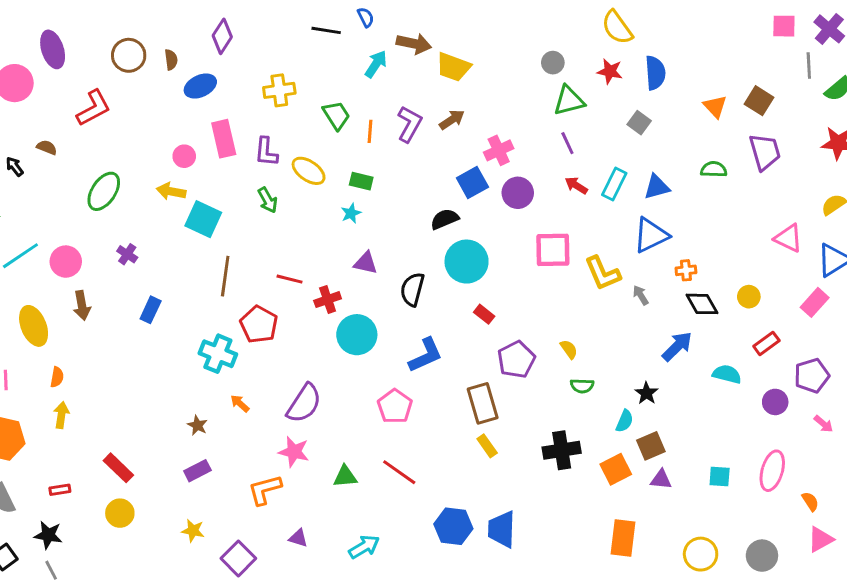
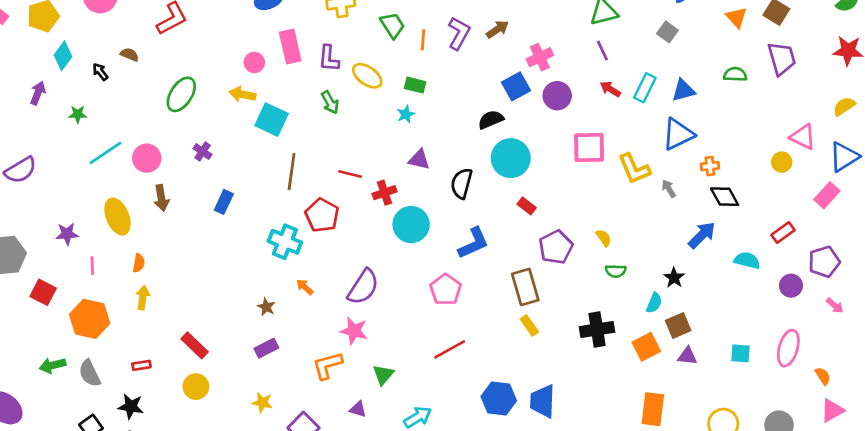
yellow circle: (749, 297) -> (782, 162), moved
red line: (399, 472) -> (450, 349), turned -64
green triangle: (345, 477) -> (383, 375), moved, turned -45

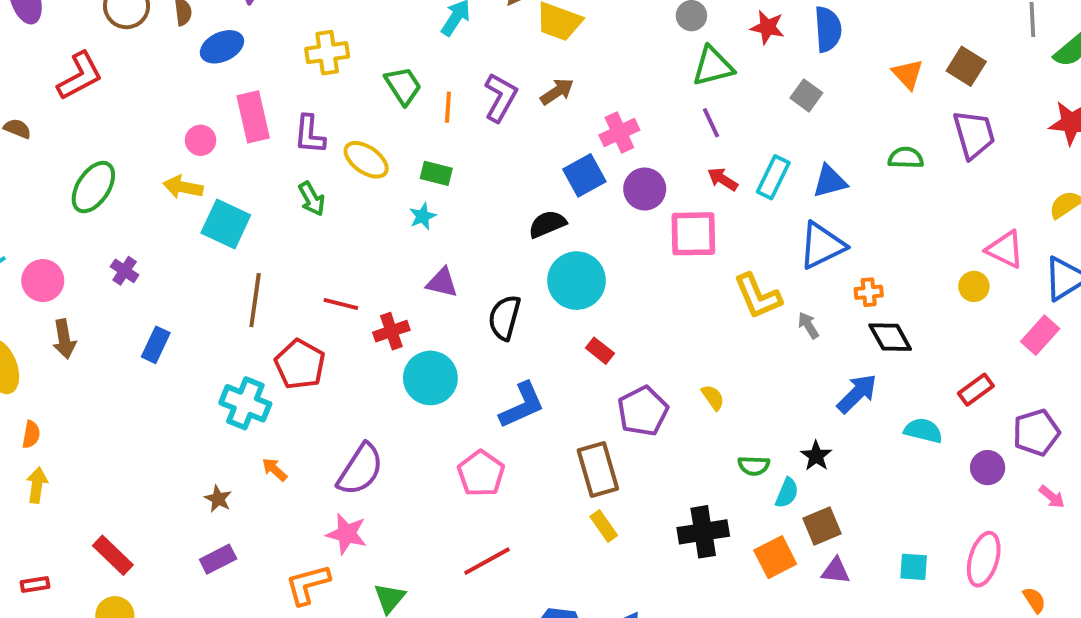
pink square: (589, 147) -> (693, 234), moved
green semicircle: (616, 271) -> (754, 466), moved

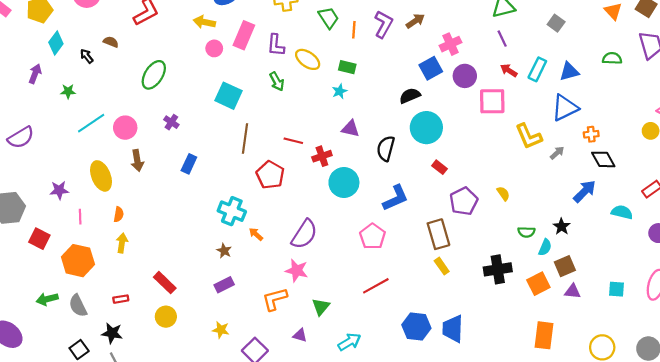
pink rectangle: (253, 117) -> (244, 35), turned 36
yellow arrow: (183, 187) -> (204, 22), moved
gray arrow: (808, 325) -> (557, 153), turned 80
cyan cross: (245, 403) -> (232, 211), moved

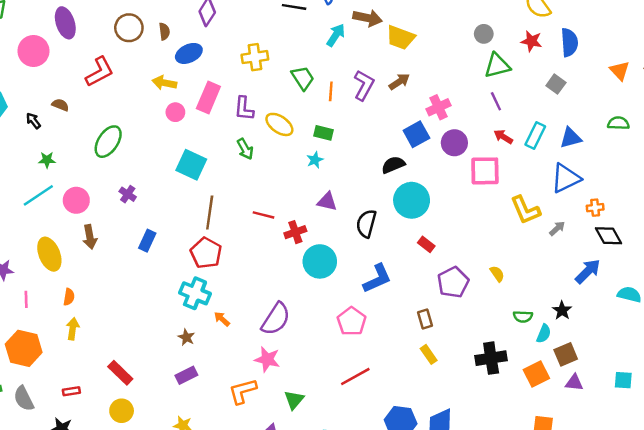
green star: (68, 91) -> (47, 160), moved
red pentagon: (270, 175) -> (206, 253), moved
brown rectangle: (438, 234) -> (425, 319), size x0.6

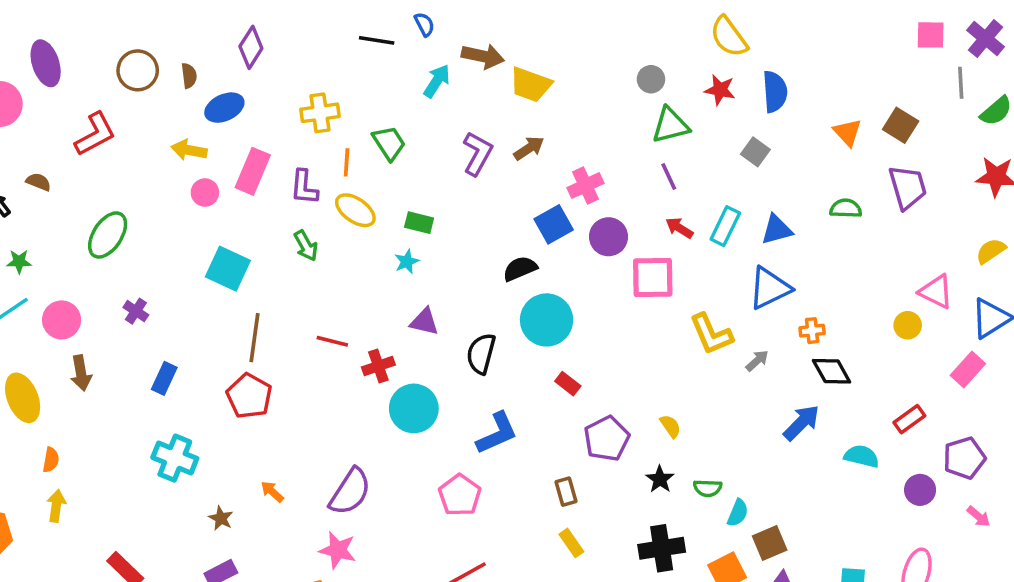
orange line: (331, 91) -> (347, 162), moved
cyan cross: (195, 293) -> (175, 458), moved
black star: (562, 310) -> (660, 479), moved

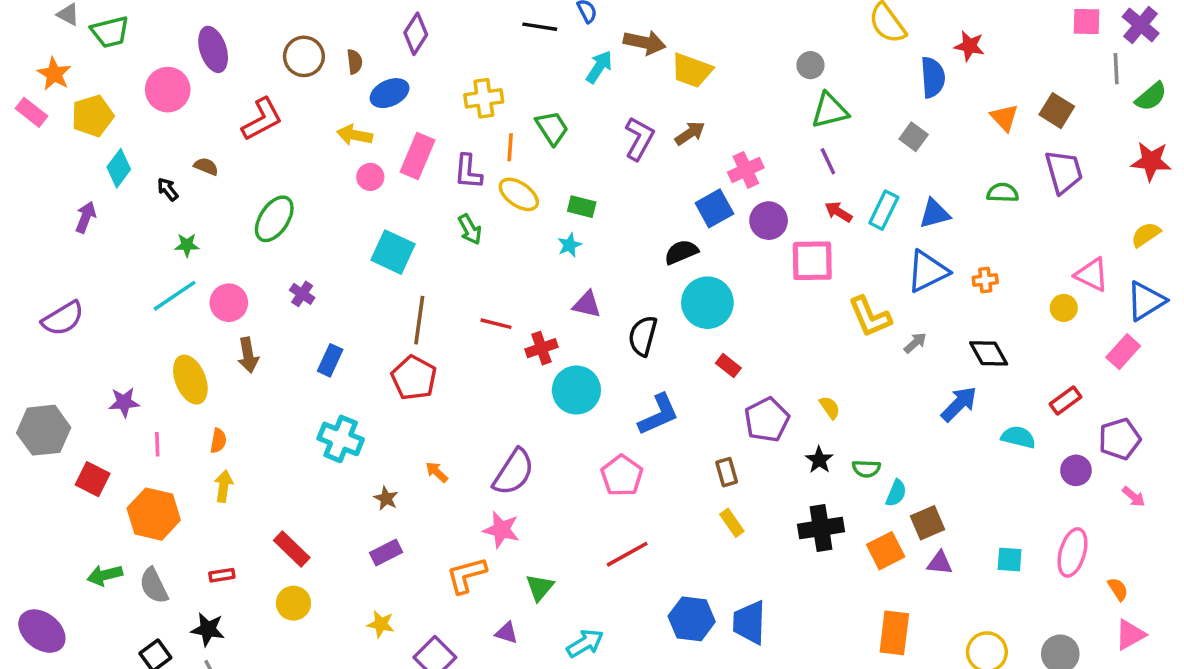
red star: (720, 90) -> (969, 46), moved
orange cross: (812, 331) -> (985, 280), moved

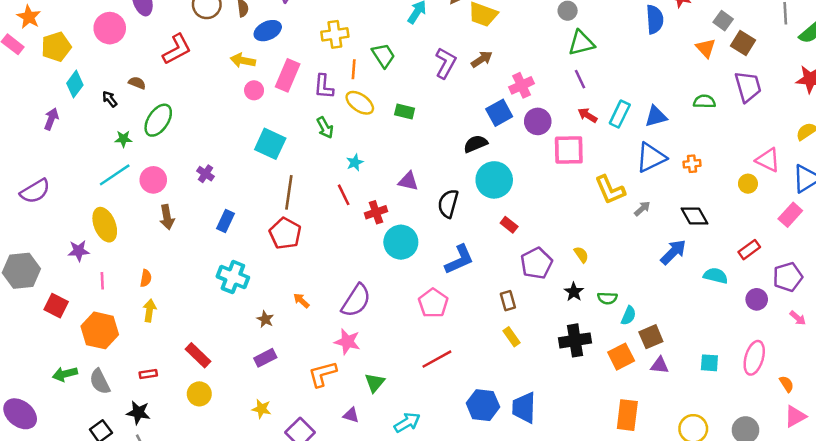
gray square: (914, 137) -> (723, 21), moved
green ellipse: (274, 219) -> (158, 120), moved
cyan star: (569, 245) -> (355, 162), moved
red line: (496, 324) -> (344, 195), turned 50
yellow ellipse: (190, 380) -> (105, 225), moved

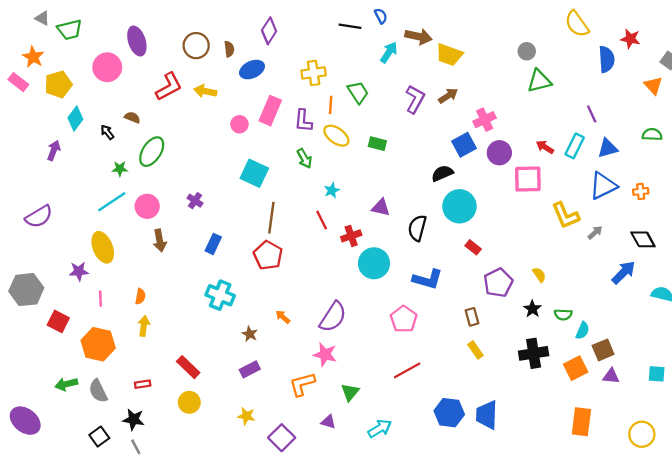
yellow arrow: (243, 60) -> (205, 91), moved
purple line: (580, 79) -> (592, 114), moved
blue L-shape: (459, 260) -> (428, 279), turned 40

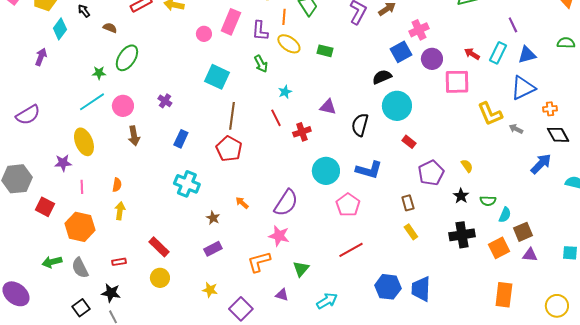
black arrow: (107, 132) -> (84, 11), moved
orange cross: (641, 191) -> (550, 109), moved
gray arrow: (595, 233) -> (516, 129), turned -112
cyan circle: (374, 263) -> (326, 171), moved

